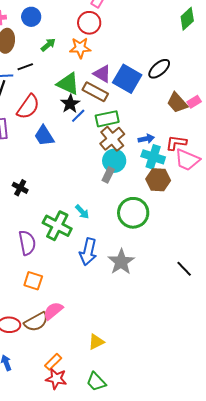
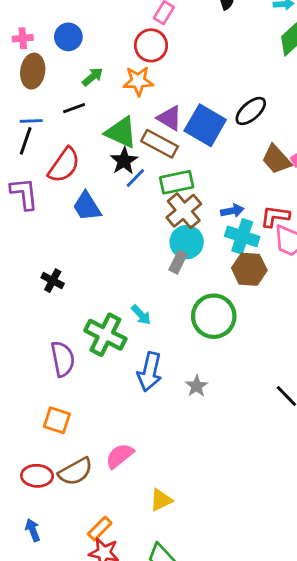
black line: (25, 67) -> (74, 108), moved
gray star: (121, 262) -> (197, 386), size x0.6
orange square: (33, 281) -> (57, 420), moved
pink semicircle: (53, 311) -> (120, 456), moved

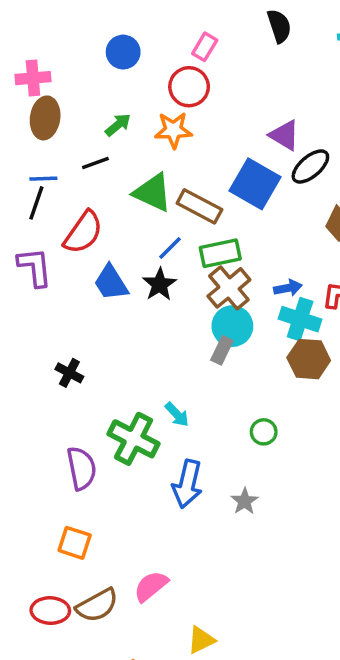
blue circle: (68, 37) -> (123, 52), moved
pink cross: (23, 38) -> (33, 78), size x1.4
purple triangle: (170, 118) -> (284, 135), moved
black star: (124, 161) -> (160, 284), moved
green circle: (214, 316) -> (264, 432), moved, size x0.5

